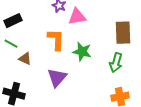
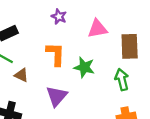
pink triangle: (77, 17) -> (98, 29), moved
green arrow: (116, 63) -> (122, 80), turned 150

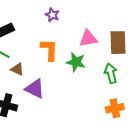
pink triangle: (98, 29) -> (88, 38), moved
purple triangle: (57, 96) -> (35, 89), moved, turned -45

